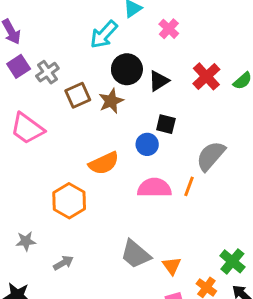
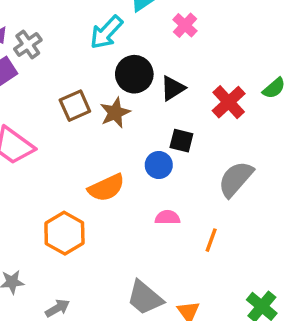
gray cross: (47, 72) -> (28, 44), moved
red cross: (206, 76) -> (229, 102), moved
orange line: (189, 186) -> (211, 240), moved
pink semicircle: (154, 188) -> (167, 217), size x0.6

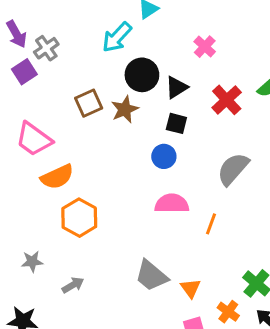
pink cross: (185, 25) -> (205, 47), moved
black square: (181, 141) -> (176, 123), moved
orange semicircle: (106, 188) -> (57, 177), moved
pink semicircle: (167, 217) -> (172, 203), size x1.5

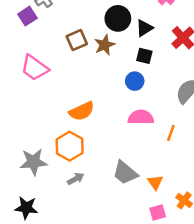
orange semicircle: (57, 177) -> (82, 111), moved
orange hexagon: (79, 218) -> (70, 146), moved
gray star: (32, 262) -> (33, 162), size x1.6
gray arrow: (73, 285) -> (76, 179), moved

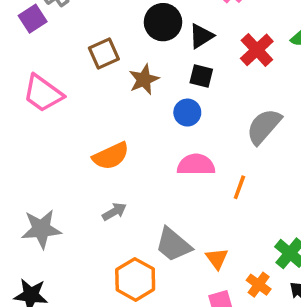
brown star: (105, 45) -> (144, 79), moved
orange hexagon: (70, 146) -> (135, 279), moved
gray arrow: (76, 179) -> (114, 212), moved

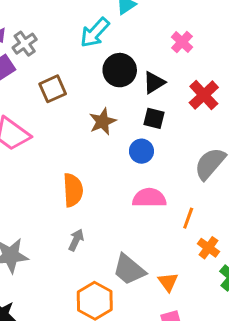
brown square: (104, 53) -> (53, 89), moved
orange semicircle: (111, 156) -> (73, 190), turned -68
gray arrow: (114, 212) -> (76, 240), turned -35
orange cross: (259, 285) -> (208, 248), moved

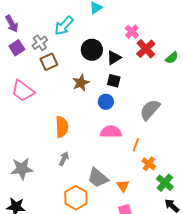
cyan arrow: (95, 33) -> (64, 26), moved
gray cross: (25, 44) -> (40, 43), moved
red cross: (204, 95) -> (146, 49), moved

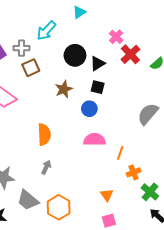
gray cross: (40, 43) -> (22, 48), turned 35
gray semicircle: (150, 110) -> (148, 114), moved
orange cross: (149, 164) -> (134, 172), turned 32
gray trapezoid: (98, 178) -> (28, 200), moved

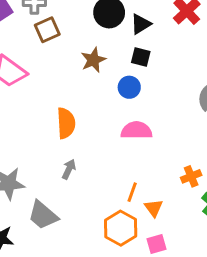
orange line: (120, 153) -> (132, 192), moved
orange hexagon: (59, 207) -> (121, 228), moved

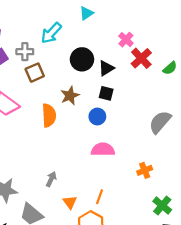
orange semicircle: (66, 123) -> (49, 115), moved
orange cross: (191, 176) -> (145, 170), moved
orange triangle: (154, 208) -> (70, 202), moved

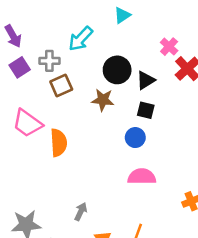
brown star: (70, 96) -> (103, 100), moved, turned 30
orange semicircle: (49, 115) -> (59, 143), moved

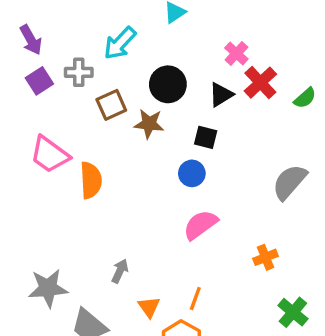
black triangle: (146, 80) -> (221, 95), moved
brown square: (61, 86) -> (111, 105), moved
pink semicircle: (142, 177) -> (200, 225), turned -36

